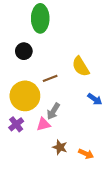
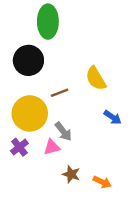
black circle: (24, 51) -> (28, 60), size x1.5
gray arrow: (53, 111) -> (63, 132), turned -70

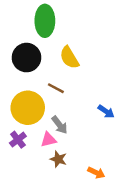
yellow semicircle: (96, 78) -> (69, 58), moved
brown line: (60, 93) -> (56, 88), turned 49
brown star: (71, 174) -> (58, 159), moved

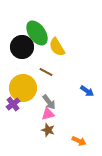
green ellipse: (45, 21) -> (37, 33), moved, turned -35
purple cross: (18, 140) -> (13, 104), moved
pink triangle: (49, 140) -> (48, 114), moved

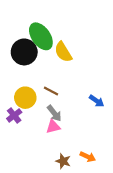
brown line: (46, 72) -> (51, 91), moved
yellow circle: (23, 88) -> (25, 98), size x0.7
brown star: (48, 130) -> (63, 161), moved

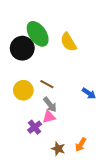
yellow semicircle: (63, 52) -> (68, 42), moved
purple cross: (14, 115) -> (35, 127), moved
orange arrow: (88, 157) -> (81, 145), turned 96

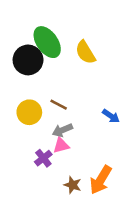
gray arrow: (50, 105) -> (62, 130), turned 105
orange arrow: (81, 145) -> (101, 180), size x1.6

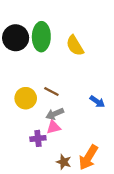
green ellipse: (47, 42) -> (41, 37), turned 36
black circle: (28, 60) -> (16, 38), moved
purple cross: (43, 158) -> (38, 138), turned 32

